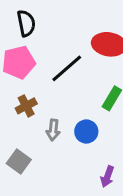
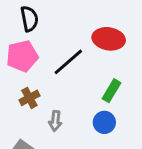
blue circle: (86, 131) -> (104, 122), moved

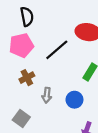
blue circle: (104, 122) -> (74, 100), moved

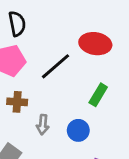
brown cross: (27, 78) -> (17, 102), turned 32

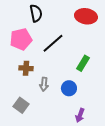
black semicircle: (17, 24) -> (36, 13), moved
red ellipse: (95, 44) -> (86, 16), moved

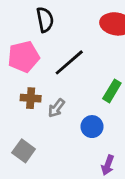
gray arrow: (44, 84) -> (56, 108), moved, turned 32

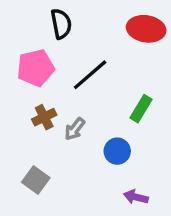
brown cross: (31, 98) -> (44, 117), turned -30
purple arrow: (108, 165) -> (136, 197), turned 84

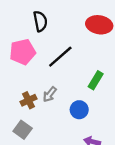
brown cross: (44, 117) -> (28, 100), moved

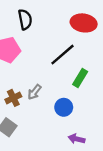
black line: (60, 57) -> (63, 55), moved

